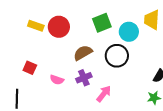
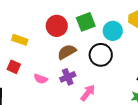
yellow rectangle: (36, 26) -> (20, 40), moved
red circle: (59, 27) -> (57, 26), moved

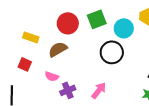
brown semicircle: (67, 52) -> (58, 49), moved
purple cross: (68, 77) -> (68, 90), moved

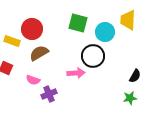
green square: (97, 19) -> (78, 23), turned 36
red circle: (68, 23) -> (32, 29), moved
pink arrow: (99, 90) -> (76, 73), moved, turned 48

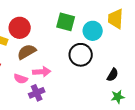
pink arrow: (76, 73) -> (42, 72), moved
black semicircle: (135, 76) -> (113, 75), moved

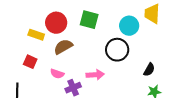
green square: (66, 22) -> (89, 20), moved
pink arrow: (42, 72) -> (95, 75), moved

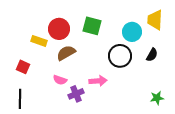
red square: (30, 62) -> (23, 67), moved
black semicircle: (149, 70) -> (152, 55), moved

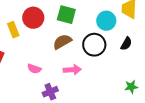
yellow rectangle: (39, 41) -> (13, 30), turned 49
brown semicircle: (66, 53) -> (62, 42), moved
purple cross: (76, 94) -> (50, 92), moved

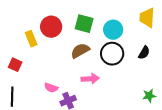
cyan circle: (106, 21) -> (113, 30), moved
pink semicircle: (34, 69) -> (51, 88), moved

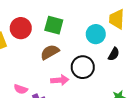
cyan circle: (113, 30) -> (96, 34), moved
black circle: (112, 54) -> (83, 67), moved

